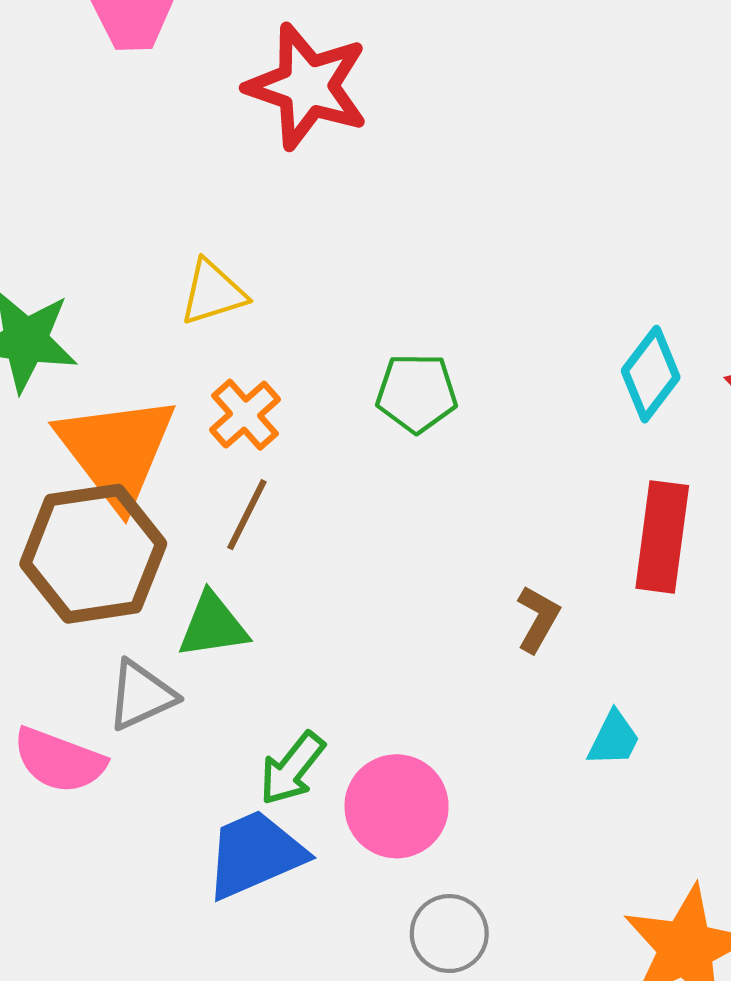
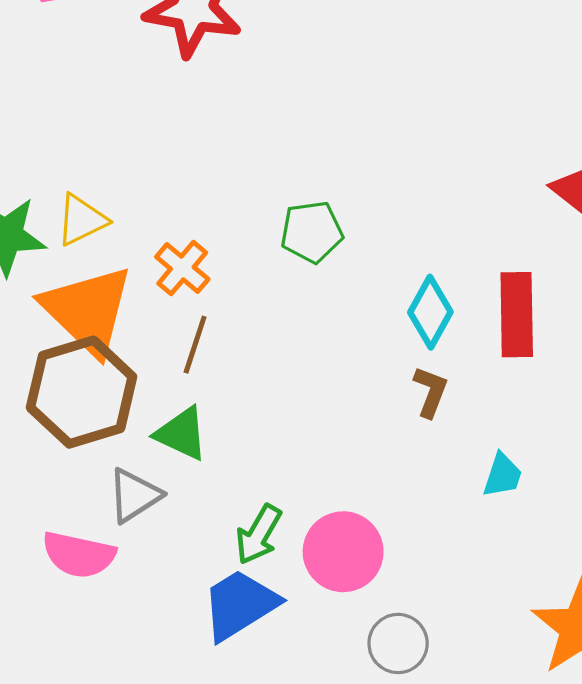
yellow triangle: (213, 292) -> (82, 220), moved
cyan diamond: (651, 374) -> (430, 312), moved
green triangle: (213, 626) -> (182, 434), turned 42

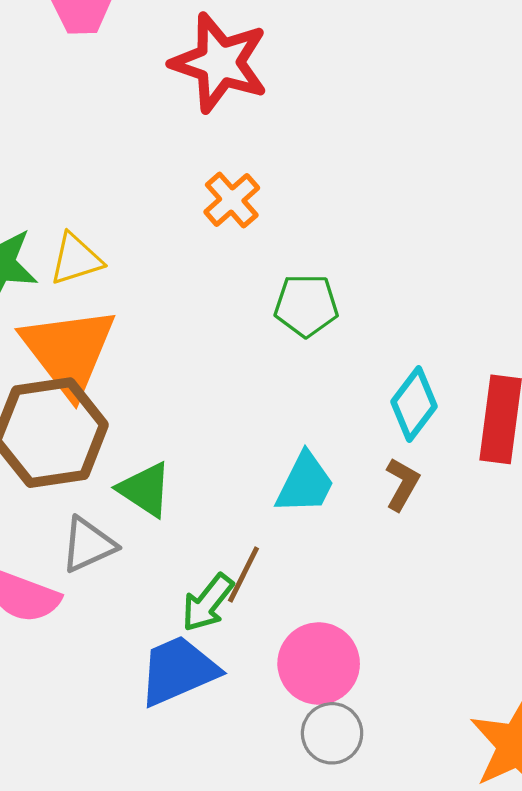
orange cross: (182, 268) -> (232, 200), moved
brown line: (195, 345) -> (243, 575), moved
cyan trapezoid: (502, 475) -> (305, 483), moved, size x1.4
pink circle: (343, 552) -> (319, 664), moved

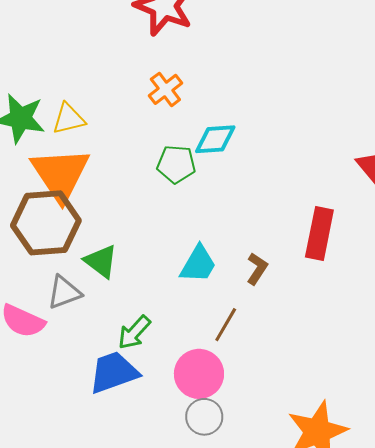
green pentagon: (306, 305) -> (176, 164), moved
cyan diamond: (414, 404) -> (215, 139), moved, turned 45
brown line: (243, 575) -> (226, 325), moved

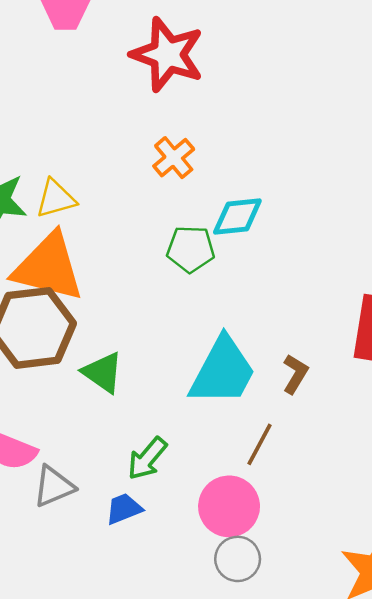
orange triangle: (60, 174) -> (48, 267), turned -40
cyan trapezoid: (198, 264) -> (223, 371), size x1.5
gray triangle: (64, 292) -> (54, 486), moved
blue trapezoid: (114, 372) -> (124, 509), size x0.6

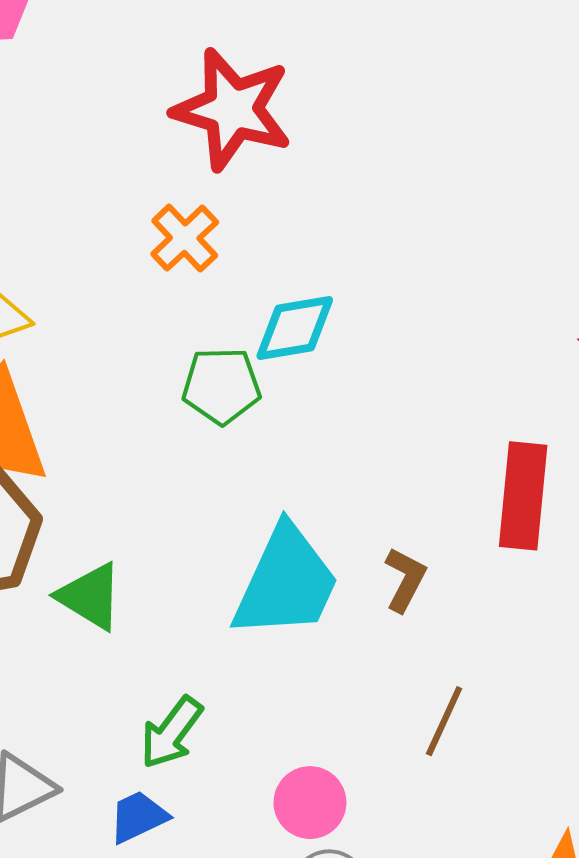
red star: (167, 55) -> (232, 109), moved
brown line: (259, 444) -> (444, 721), moved
pink circle: (229, 506) -> (310, 803), size x0.7

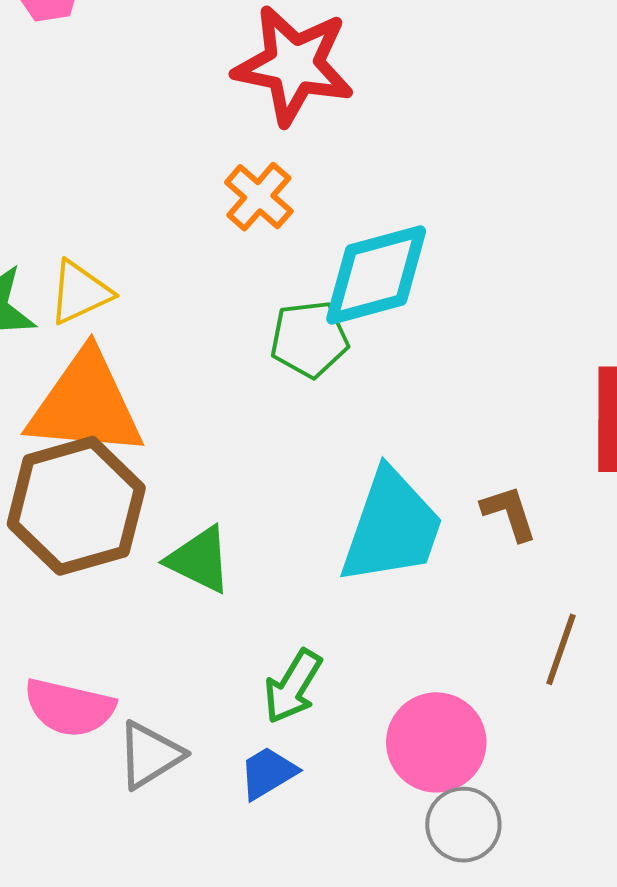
cyan diamond: (295, 328) -> (376, 275), size x1.4
brown L-shape: (405, 579) -> (509, 513), turned -40
pink circle: (310, 803) -> (436, 742), size x1.4

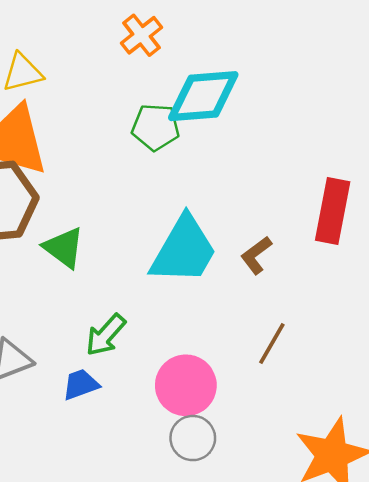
brown L-shape: (509, 513) -> (256, 255), turned -120

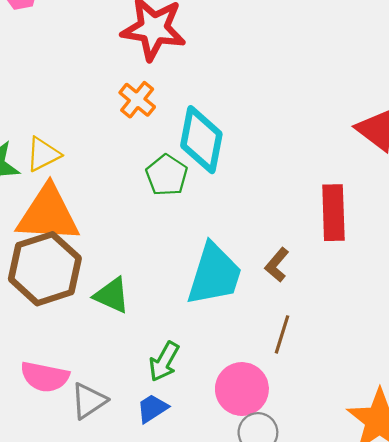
cyan diamond: (203, 96) -> (201, 140), turned -62
green pentagon: (156, 127) -> (167, 175), turned -30
brown line: (272, 343) -> (282, 334), moved

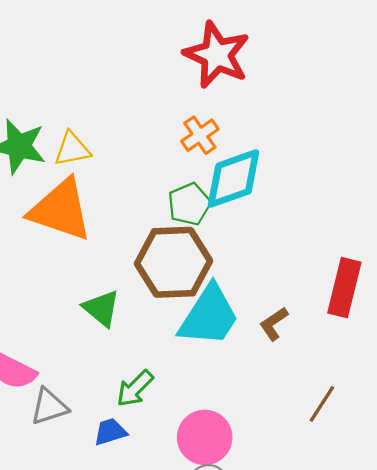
orange cross: (137, 100) -> (200, 135), moved
cyan diamond: (201, 140) -> (234, 178), turned 44
brown hexagon: (45, 269) -> (173, 262), moved
brown line: (282, 334) -> (322, 404), moved

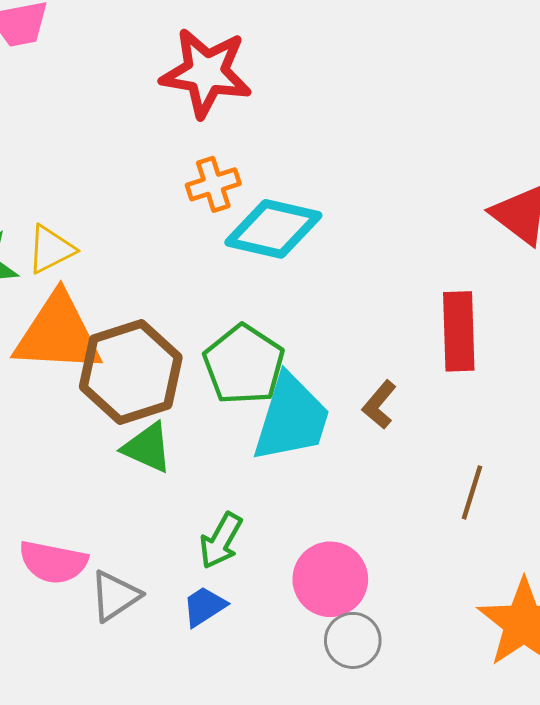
orange cross: (200, 135) -> (213, 184), turned 33
cyan diamond: (234, 178) -> (273, 229), turned 48
green pentagon: (189, 204) -> (244, 365), moved, size x1.4
brown hexagon: (173, 262) -> (131, 372), moved

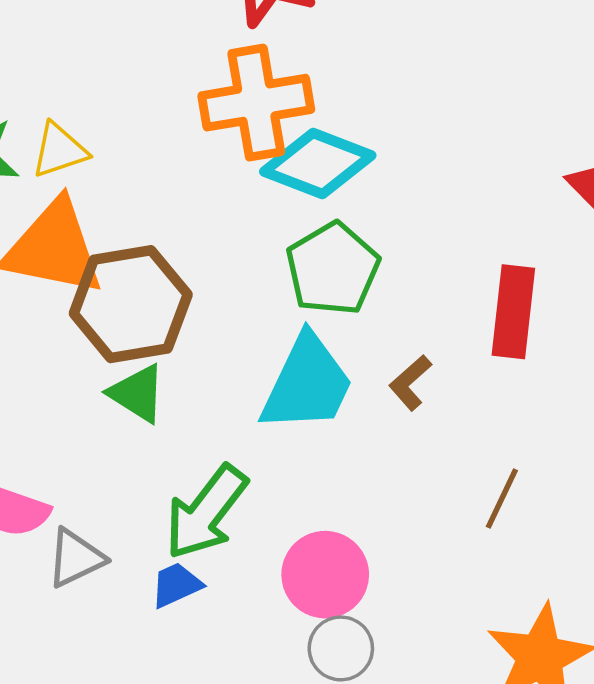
orange cross: (213, 184) -> (256, 103), size x1.8
green pentagon: (244, 365) -> (333, 269), moved
green arrow: (221, 541) -> (206, 512), size x1.5

